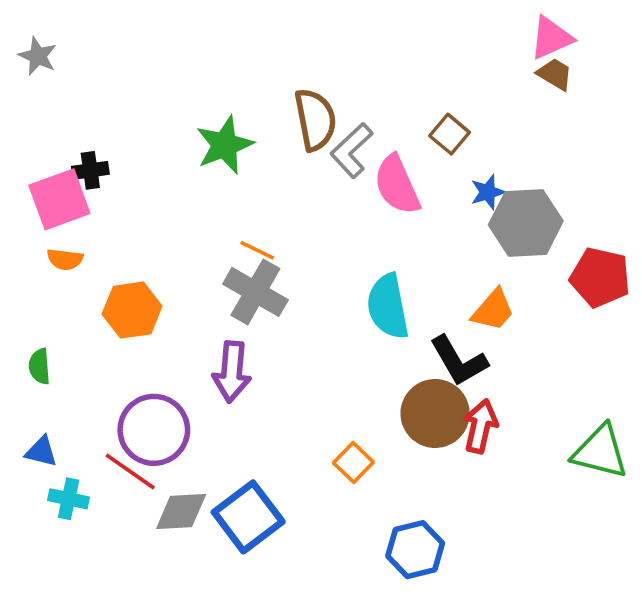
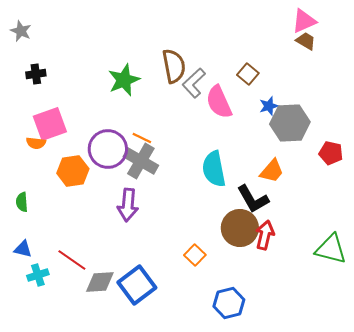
black cross: (90, 170) -> (36, 74), moved
pink square: (59, 199) -> (50, 124), moved
red pentagon: (600, 277) -> (331, 153), size x0.7
purple circle: (154, 430) -> (108, 149), moved
cyan cross: (69, 499) -> (38, 275), turned -30

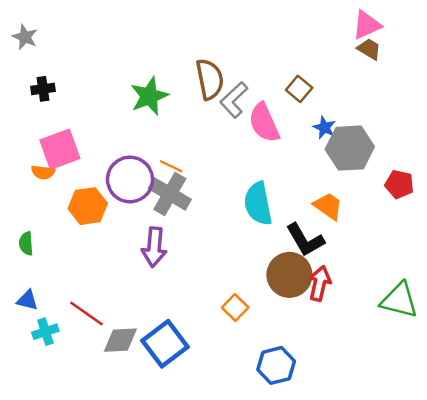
blue star: (269, 106) -> (324, 128), turned -30
orange trapezoid: (272, 171) -> (328, 206), turned -96

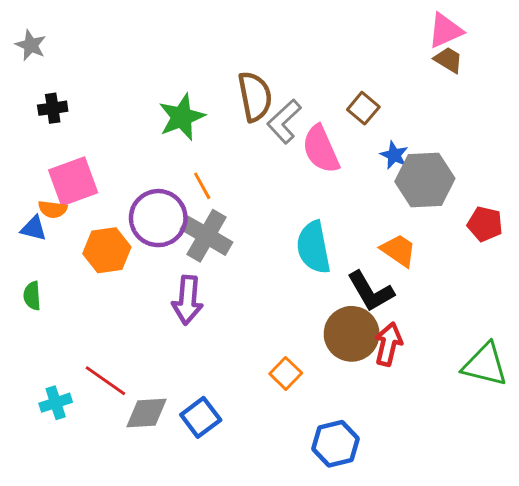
orange line: (171, 166) -> (202, 186), moved, turned 35
blue triangle: (27, 300) -> (34, 228), moved
blue square: (165, 344) -> (201, 417), size x0.7

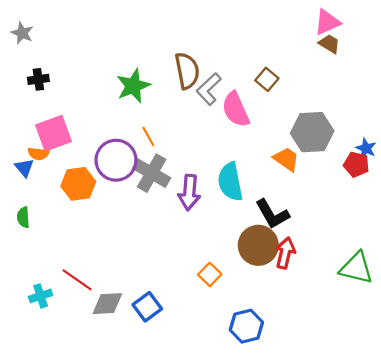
blue star: (394, 155) -> (366, 148), moved
blue triangle: (34, 228) -> (24, 168), turned 36
orange trapezoid: (398, 250) -> (286, 159), moved
purple arrow: (187, 300) -> (189, 193), moved

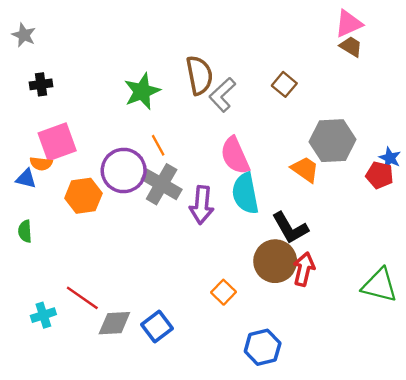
pink semicircle: (236, 110) -> (235, 156), moved
blue triangle: (24, 168) -> (26, 179), turned -36

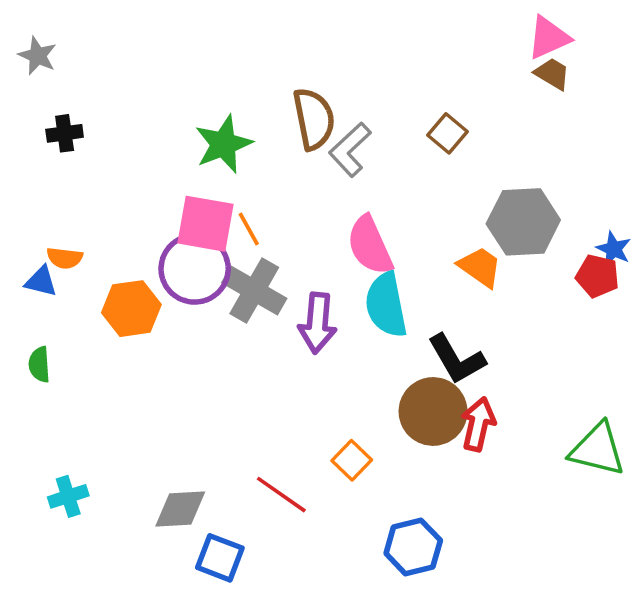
pink square: (57, 142) -> (205, 224), moved, turned 30
red line: (82, 298) -> (281, 495), moved
blue square: (157, 327) -> (220, 558), moved, turned -32

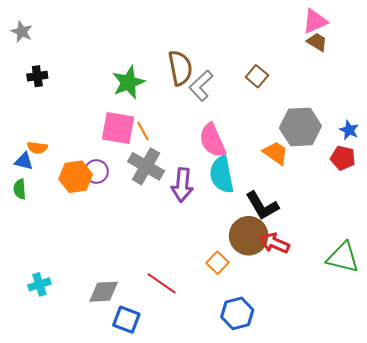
blue star: (614, 249) -> (349, 130), moved
purple circle: (195, 269) -> (96, 172), moved, size x0.6
green semicircle: (39, 365) -> (20, 189), moved
red arrow: (478, 424) -> (275, 243), turned -80
orange square: (352, 460) -> (218, 263), moved

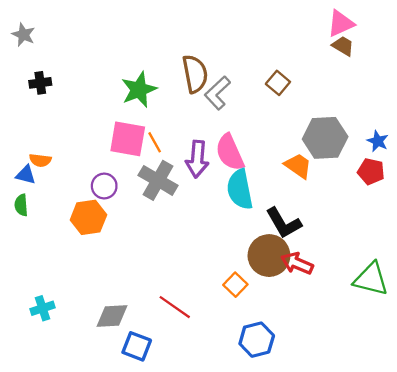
orange hexagon: (76, 177) -> (88, 217), moved
purple arrow: (182, 185) -> (197, 159), moved

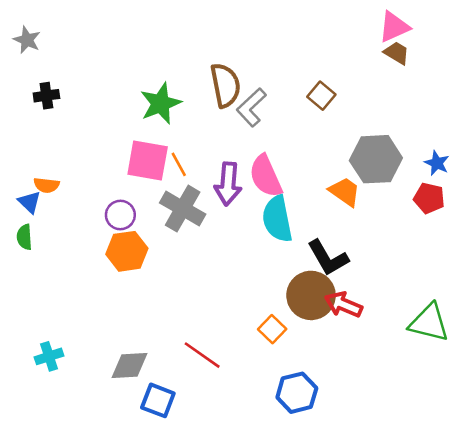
blue triangle: (26, 175) -> (30, 202), turned 30
orange hexagon: (88, 217) -> (127, 251), moved

